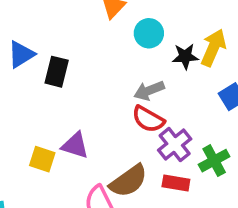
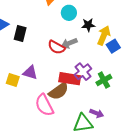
yellow arrow: (213, 48) -> (104, 35), moved
red semicircle: (148, 119) -> (56, 47), moved
red rectangle: (176, 183) -> (70, 79), moved, size x1.5

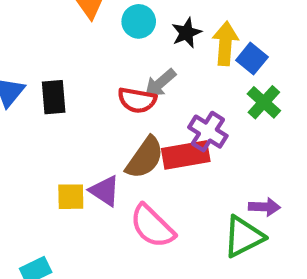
purple triangle: (30, 73) -> (105, 191), moved, turned 35
green cross: (104, 80) -> (264, 102), moved
brown semicircle: (59, 91) -> (145, 158), moved

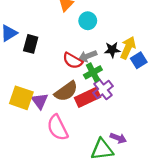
black star: (186, 33) -> (112, 50), moved
green cross: (264, 102) -> (93, 72), moved
red rectangle: (186, 155) -> (87, 97), turned -35
yellow square: (71, 197) -> (21, 98), size x1.5

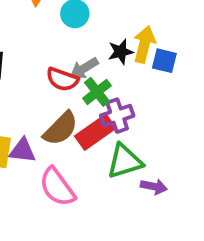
blue square: (139, 60) -> (164, 61), turned -35
purple cross: (103, 89) -> (117, 116), turned 30
purple triangle: (40, 101) -> (22, 151), turned -36
green triangle: (102, 149) -> (125, 161), moved

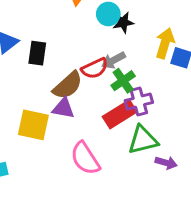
black star: (121, 52) -> (123, 22), moved
red semicircle: (62, 79) -> (95, 68), turned -48
brown semicircle: (61, 129) -> (68, 85), moved
purple triangle: (22, 151) -> (63, 108), moved

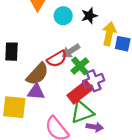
black star: (123, 22) -> (89, 16), moved
green triangle: (143, 140) -> (82, 112), moved
purple arrow: (166, 163) -> (95, 127), moved

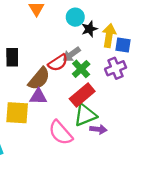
cyan circle: (63, 16) -> (75, 17), moved
black star: (89, 16) -> (89, 29), moved
purple cross: (94, 81) -> (116, 68), moved

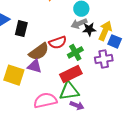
black star: (89, 29) -> (89, 29), moved
gray arrow: (71, 54) -> (79, 24), moved
pink semicircle: (61, 133) -> (45, 100), turned 105

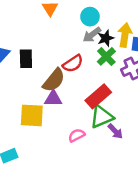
green cross: (75, 52) -> (106, 56), moved
pink semicircle: (45, 100) -> (77, 135), size x0.6
purple arrow: (77, 105) -> (115, 131), turned 40

